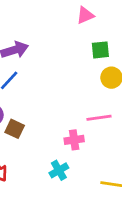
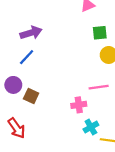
cyan cross: (59, 170) -> (91, 127), moved

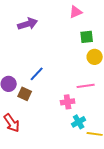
purple arrow: (31, 33) -> (28, 24), moved
blue line: (27, 57) -> (37, 74), moved

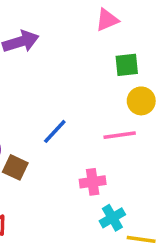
blue line: (37, 74) -> (55, 131), moved
pink line: (86, 86) -> (120, 135), moved

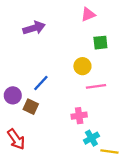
yellow circle: (141, 101) -> (82, 66), moved
blue line: (55, 131) -> (41, 83), moved

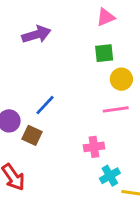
green square: (100, 43) -> (104, 53), moved
yellow circle: (82, 66) -> (121, 79), moved

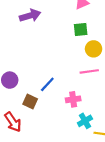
blue line: (45, 105) -> (47, 84), moved
brown square: (32, 135) -> (30, 102), moved

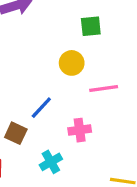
yellow circle: (94, 49) -> (72, 63), moved
cyan cross: (85, 121) -> (51, 162), moved

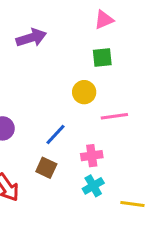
brown square: (16, 133) -> (46, 168), moved
cyan cross: (51, 162) -> (93, 186), moved

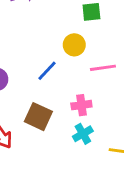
blue line: (55, 134) -> (47, 71), moved
brown square: (46, 168) -> (38, 117), size x1.4

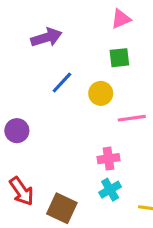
blue line: (47, 71) -> (62, 83), moved
brown square: (38, 117) -> (62, 208), moved

